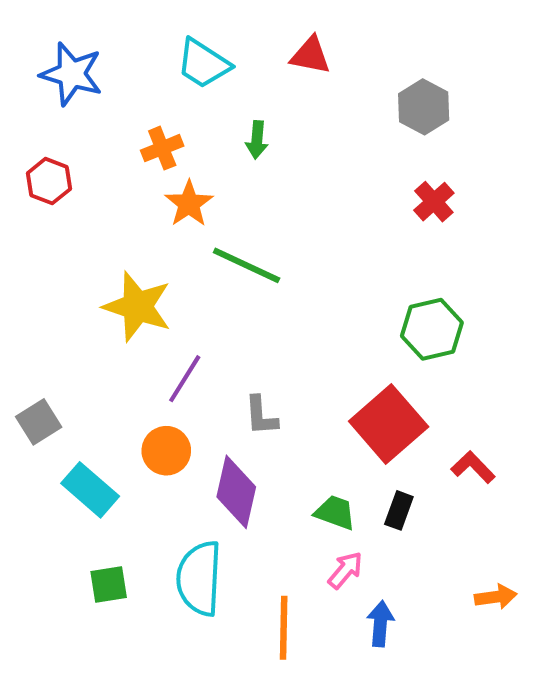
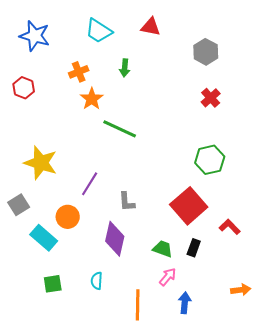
yellow star: (137, 307) -> (41, 163), moved
orange circle: (166, 451) -> (68, 217), moved
cyan semicircle: (199, 578) -> (97, 281), size x0.5

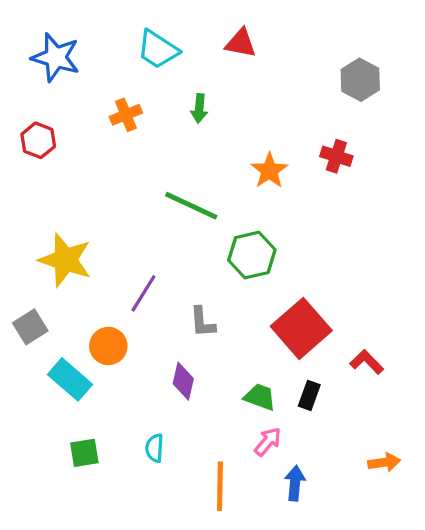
gray hexagon: (206, 52) -> (360, 80), moved
red cross: (211, 98) -> (336, 156), turned -30
orange star: (92, 99) -> (269, 171), moved
green hexagon: (210, 160) -> (252, 255), moved
purple diamond: (115, 239) -> (183, 381), size x0.7

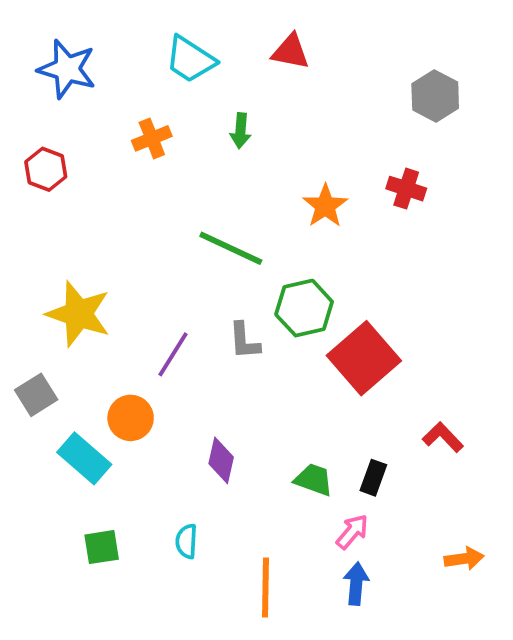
gray L-shape: (202, 322) -> (244, 341), moved
red square: (301, 328) -> (364, 358), moved
pink arrow: (268, 442) -> (352, 532), moved

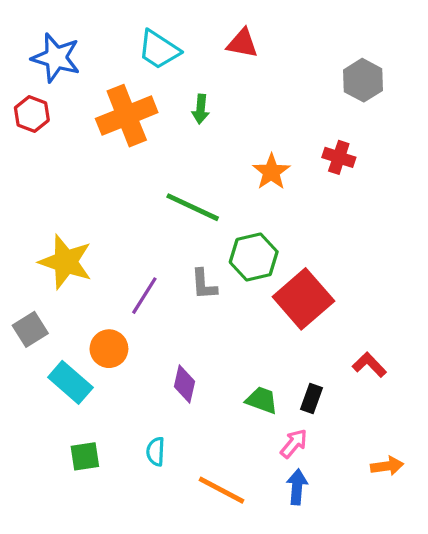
orange cross: (152, 138) -> (127, 116), size x1.8
red hexagon: (46, 169) -> (32, 114), moved
orange line: (266, 588) -> (222, 490), turned -63

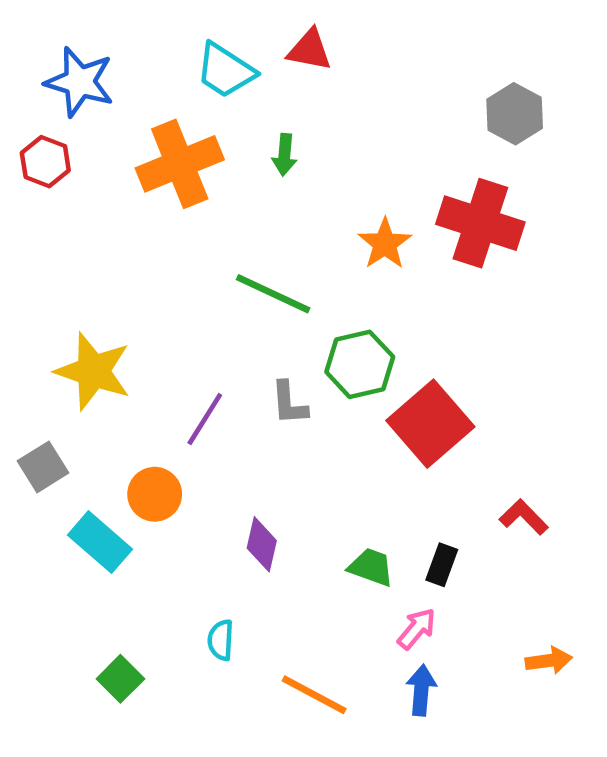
red triangle: (242, 43) -> (310, 50), moved
red cross: (339, 157) -> (480, 223), size x1.8
green square: (85, 456) -> (120, 679), moved, turned -36

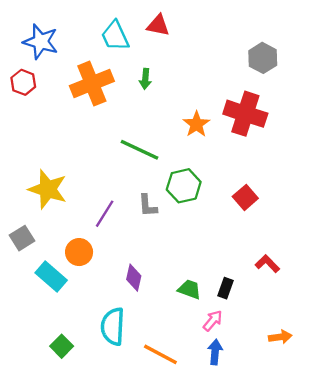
cyan trapezoid: (225, 70) -> (115, 36), turned 32
red square: (430, 424) -> (245, 197), moved, size x0.6
cyan semicircle: (221, 640) -> (113, 326), size x1.8

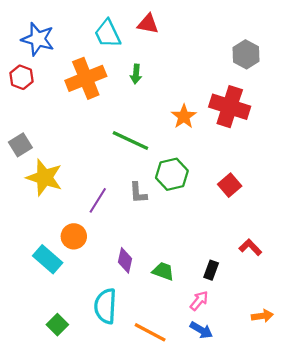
gray square: (22, 238) -> (20, 145), moved
green trapezoid: (189, 289) -> (163, 271), moved
blue arrow: (215, 352) -> (201, 330), turned 115

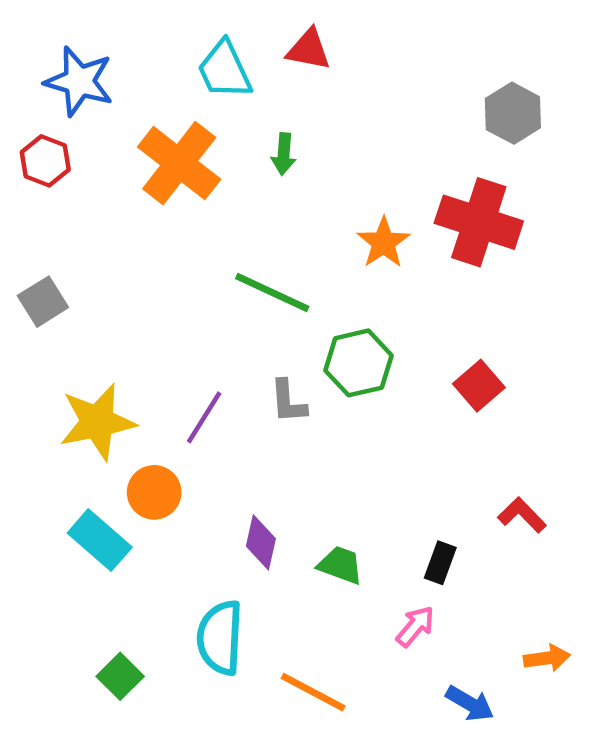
orange cross: (86, 78) -> (179, 163), turned -30
yellow star: (44, 178) -> (97, 422), moved, turned -30
blue arrow: (201, 330) -> (470, 703), moved

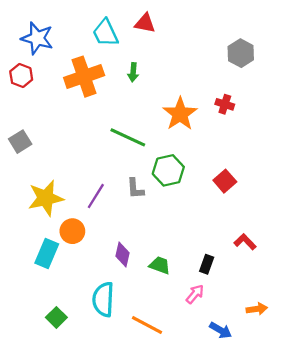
orange cross: (179, 163) -> (84, 77), turned 33
red cross: (479, 222) -> (225, 104), size x0.5
orange star: (383, 243) -> (180, 114), size x1.4
cyan rectangle: (100, 540) -> (47, 254), turned 72

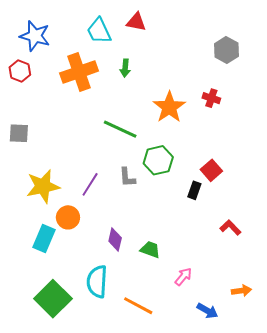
gray square: (20, 142) -> (19, 133), turned 35
black rectangle: (207, 264) -> (194, 190), moved
green square: (56, 317) -> (53, 299), size x1.8

